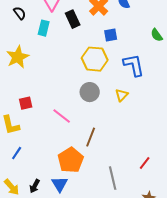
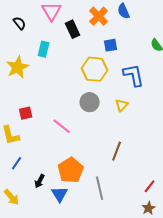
cyan rectangle: (44, 28) -> (44, 49), moved
brown line: (91, 137) -> (117, 151), moved
red line: (145, 163) -> (150, 186), moved
gray line: (113, 178) -> (100, 188), moved
black arrow: (35, 186) -> (40, 181), moved

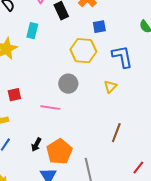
gray circle: (90, 102) -> (68, 84), moved
pink line: (62, 126) -> (50, 108), turned -30
brown line: (117, 151) -> (116, 133), moved
black arrow: (40, 181) -> (36, 145), moved

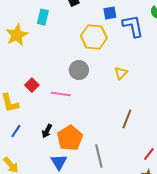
blue L-shape: (122, 57) -> (133, 26), moved
red square: (14, 95) -> (32, 85), moved, turned -32

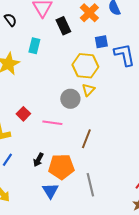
yellow triangle: (121, 73) -> (88, 90), moved
brown line: (127, 119) -> (86, 139), moved
orange pentagon: (70, 138) -> (61, 167), turned 30

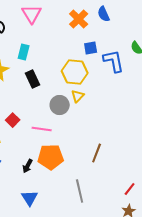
black rectangle: (63, 26) -> (33, 79), moved
brown line: (86, 139) -> (97, 153), moved
orange pentagon: (61, 167) -> (51, 157), moved
blue triangle: (50, 191) -> (30, 198), moved

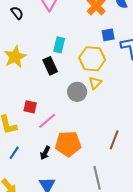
cyan rectangle: (24, 52) -> (59, 45), moved
red square: (13, 120) -> (30, 107), turned -32
pink line: (42, 129) -> (47, 121), moved, turned -48

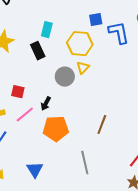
pink line: (47, 121) -> (25, 115), moved
black arrow: (45, 153) -> (46, 104), moved

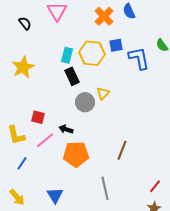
yellow hexagon: (80, 44) -> (92, 53), moved
black rectangle: (38, 51) -> (72, 76), moved
black arrow: (46, 104) -> (66, 129), turned 80

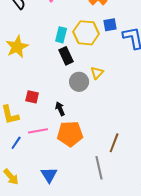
black arrow: (66, 129) -> (60, 109), turned 48
pink line: (45, 140) -> (38, 131), moved, turned 30
brown line: (122, 150) -> (114, 143), moved

